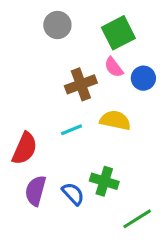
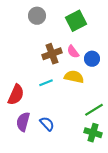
pink semicircle: (114, 67) -> (73, 52), moved
blue circle: (143, 78) -> (92, 59), moved
green cross: (104, 181) -> (93, 133), moved
green line: (137, 219) -> (94, 110), moved

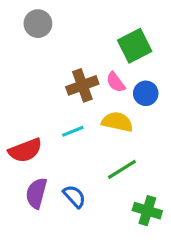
gray circle: (37, 16) -> (38, 24), moved
green square: (76, 21) -> (135, 46), moved
red semicircle: (16, 95) -> (25, 150), turned 45
green line: (94, 110) -> (122, 169), moved

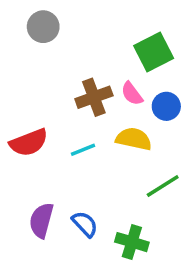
red semicircle: (25, 150) -> (29, 143), moved
green line: (122, 169) -> (163, 186), moved
green cross: (147, 211) -> (132, 242), moved

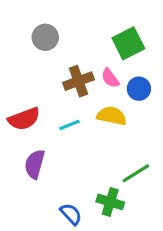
gray circle: (43, 27) -> (45, 37), moved
green line: (163, 186) -> (136, 173), moved
purple semicircle: (41, 220) -> (35, 164), moved
blue semicircle: (85, 224) -> (71, 214), moved

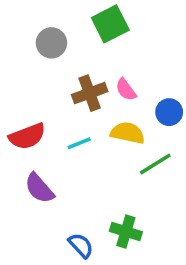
green square: (128, 43) -> (110, 24), moved
blue circle: (139, 89) -> (169, 112), moved
purple semicircle: (35, 164) -> (39, 188), turned -56
green line: (136, 173) -> (155, 164), moved

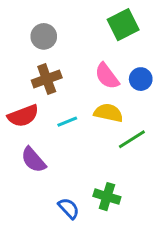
green square: (110, 24) -> (123, 25), moved
pink semicircle: (126, 90) -> (107, 76), size x1.4
brown cross: (90, 93) -> (47, 79), moved
blue circle: (169, 112) -> (141, 79), moved

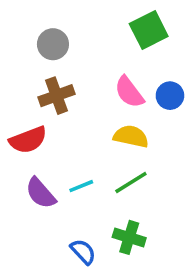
cyan line: (67, 122) -> (81, 186), moved
green line: (132, 139) -> (131, 182), moved

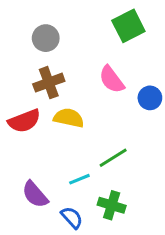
blue circle: (170, 96) -> (150, 98), moved
yellow semicircle: (131, 136) -> (69, 118), moved
cyan line: (81, 186) -> (79, 179), moved
purple semicircle: (41, 193) -> (35, 194), moved

